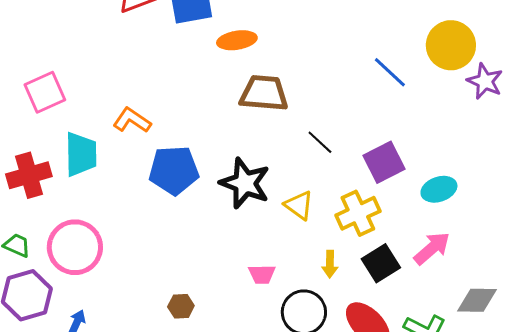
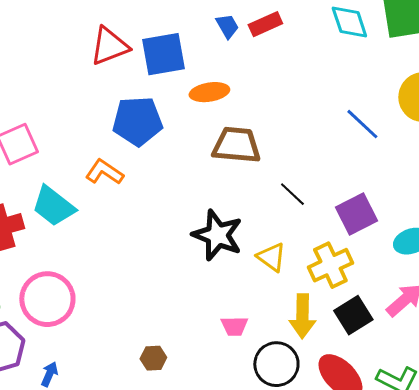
cyan trapezoid: (81, 154) -> (53, 206), turned 129
blue pentagon: (174, 170) -> (137, 121), moved
yellow arrow: (330, 264) -> (302, 316), size x1.6

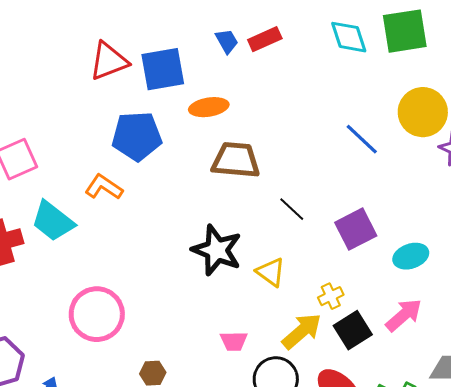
yellow cross: (330, 265) -> (331, 296), moved, size x0.6
pink circle: (47, 299) -> (97, 314), moved
yellow arrow: (302, 316) -> (302, 331), turned -132

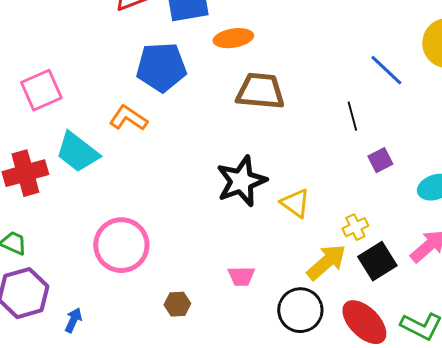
black line: (292, 209) -> (352, 116), moved, turned 32
purple square: (356, 229) -> (380, 160), size x0.6
black star: (217, 250) -> (241, 181), turned 30
pink trapezoid: (234, 341) -> (241, 276), moved

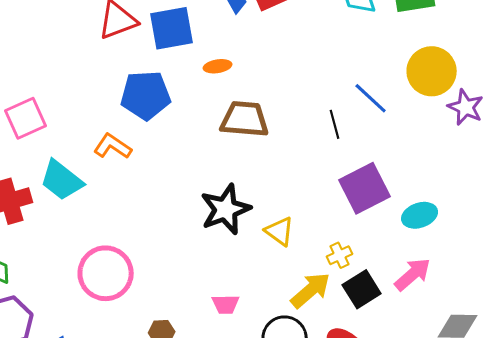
orange ellipse: (233, 38) -> (218, 66), size x0.7
black line: (352, 116) -> (335, 124), moved
purple square: (380, 160) -> (365, 188), size x2.0

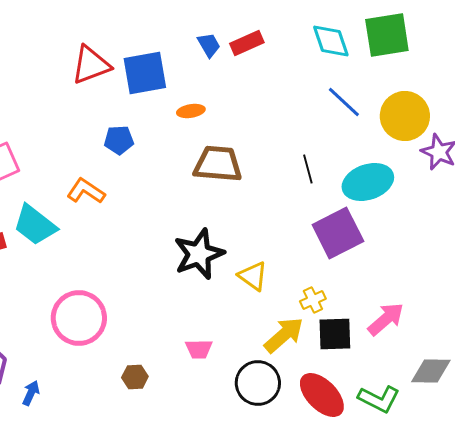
blue pentagon: (146, 95) -> (119, 140), size x0.6
blue line: (371, 98) -> (344, 102), moved
cyan ellipse: (420, 215) -> (368, 182), moved, size x1.4
black square: (362, 289) -> (335, 334), turned 30

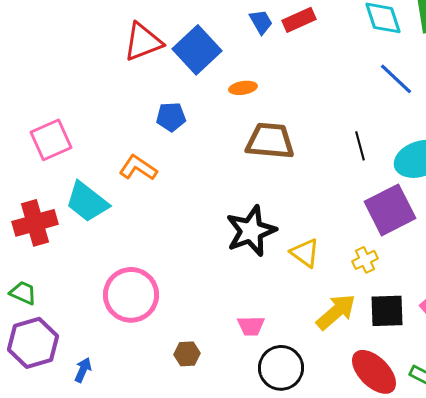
blue square: (145, 73) -> (197, 50), turned -33
yellow cross: (313, 300) -> (365, 260), moved
black circle: (258, 383) -> (281, 368), moved

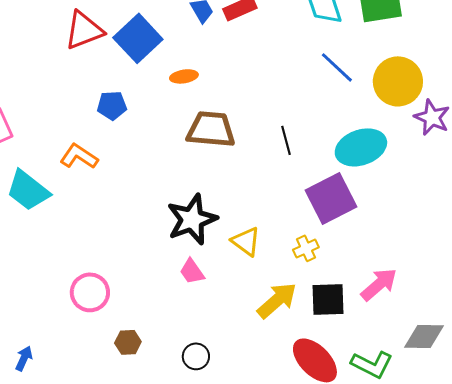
black line: (360, 146) -> (286, 140), moved
pink circle: (131, 295) -> (90, 292), moved, size x0.7
pink trapezoid: (251, 326) -> (192, 271), moved, turned 56
black circle: (281, 368) -> (196, 356), moved, size x0.6

